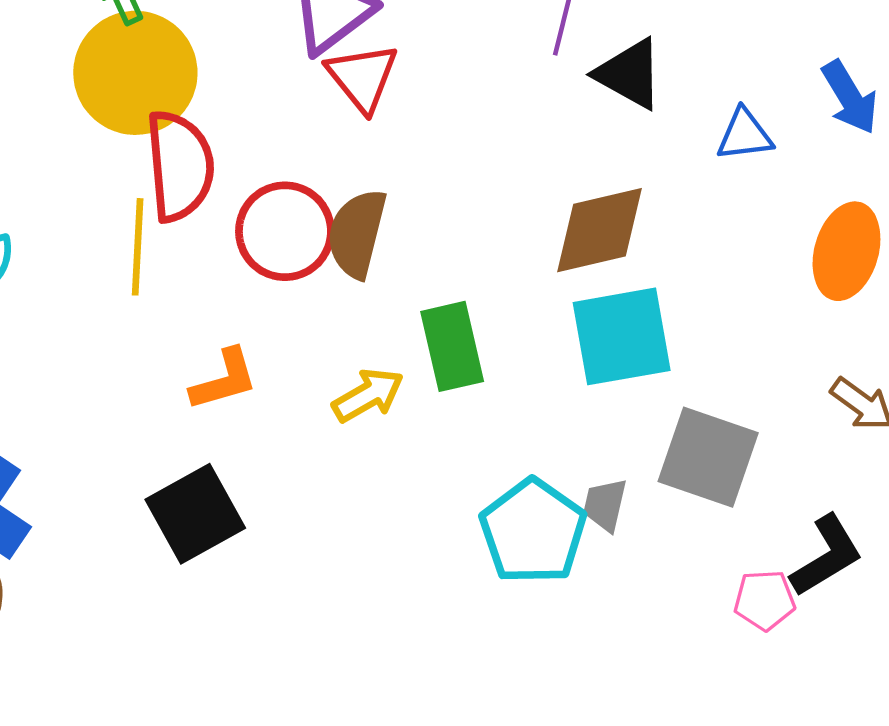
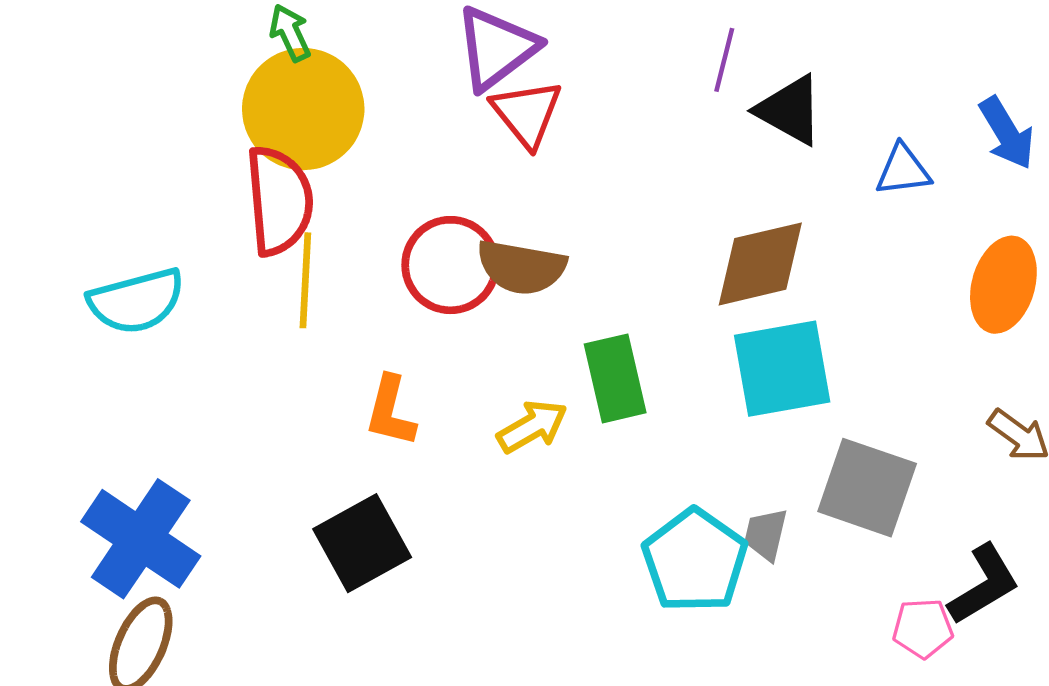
red semicircle: (180, 166) -> (279, 201), moved
brown semicircle: (357, 233) -> (521, 267), turned -94
orange L-shape: (224, 380) -> (390, 411), turned 120

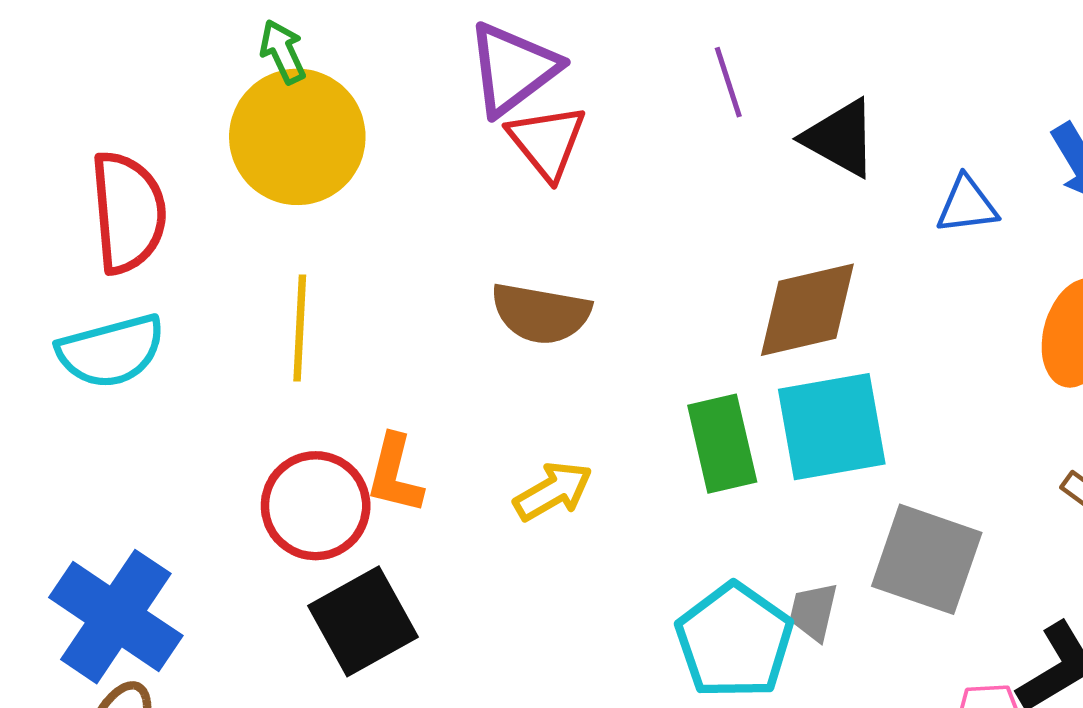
purple line: (724, 60) -> (728, 82), moved, turned -32
red semicircle: (279, 201) -> (128, 212), moved
red circle: (450, 265) -> (316, 506), moved
green rectangle: (615, 378) -> (722, 444), moved

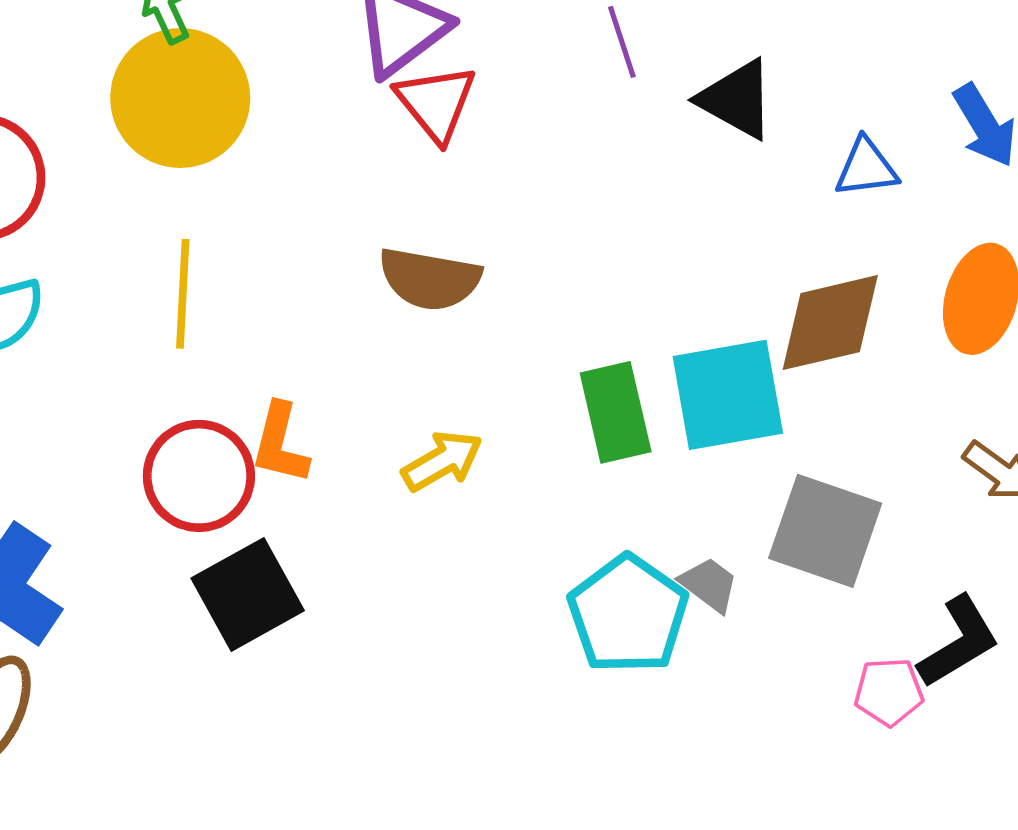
brown diamond: (807, 310) -> (830, 323), moved
gray trapezoid: (813, 612) -> (709, 584), turned 114

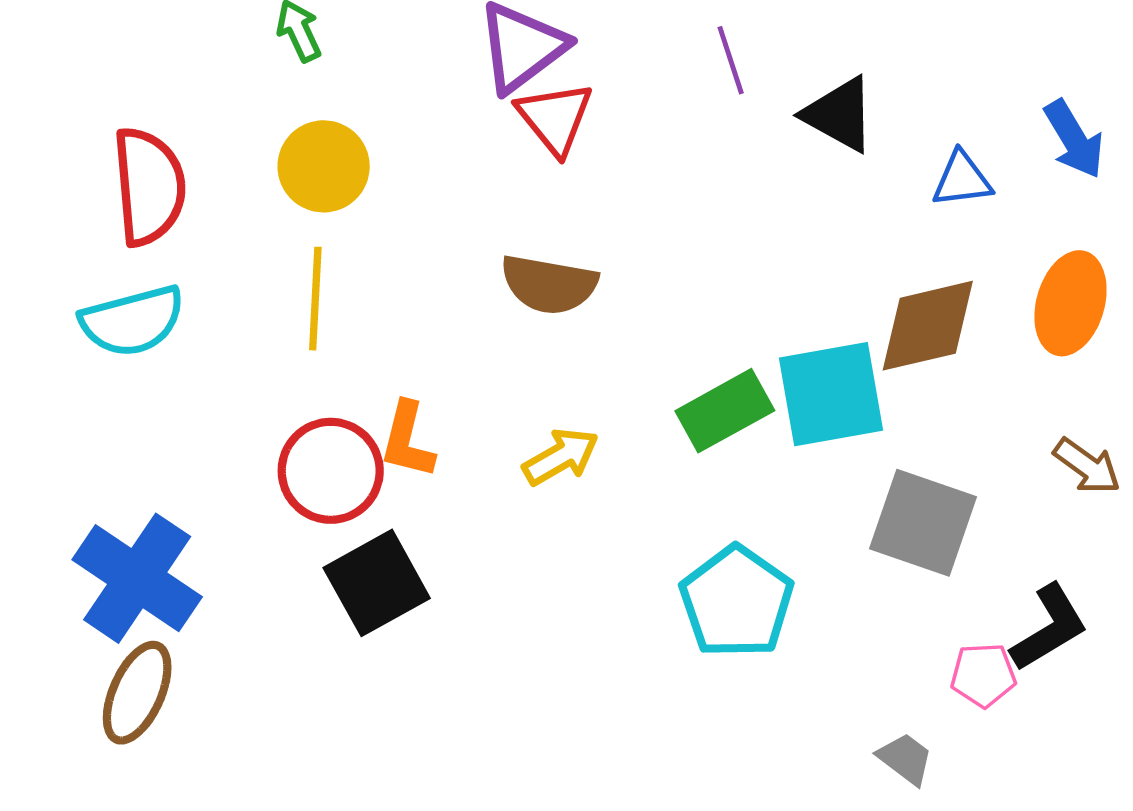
yellow circle: (180, 98) -> (324, 166), moved, size x0.7
green rectangle: (616, 412) -> (725, 411), turned 74
gray trapezoid: (709, 584) -> (905, 759), moved

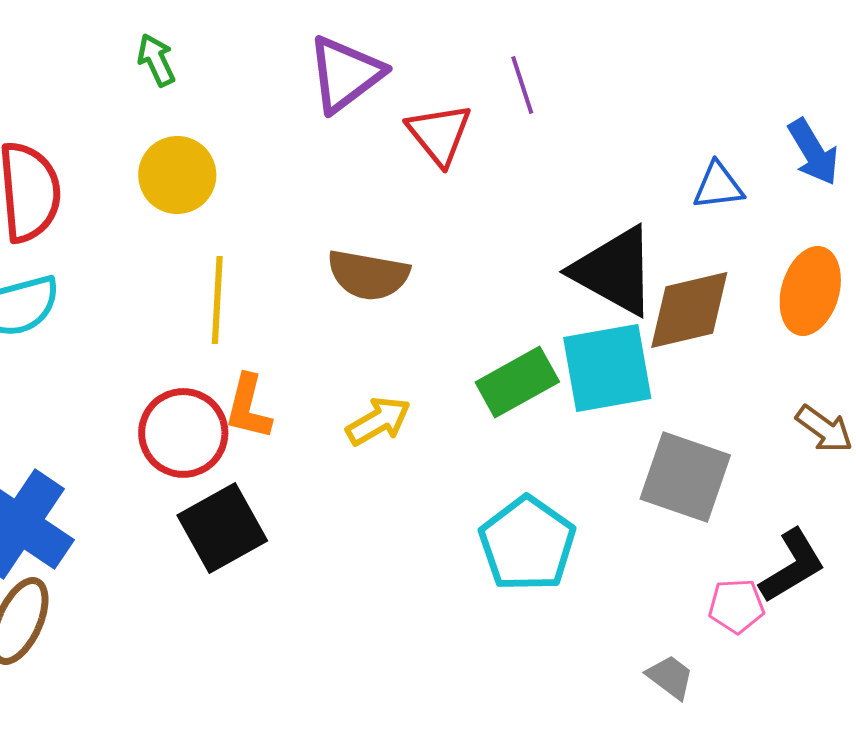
black triangle: (839, 114) -> (614, 271), moved, size x1.4
red triangle: (555, 118) -> (439, 134), moved
yellow line: (315, 299) -> (217, 300), moved

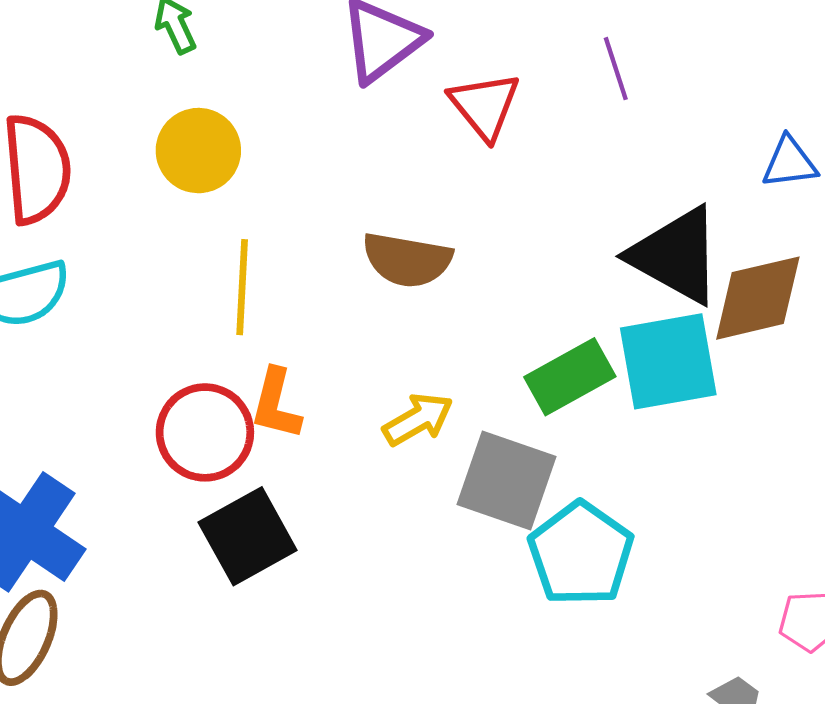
purple line: (522, 85) -> (616, 69), moved
gray square: (685, 477) -> (507, 481), moved

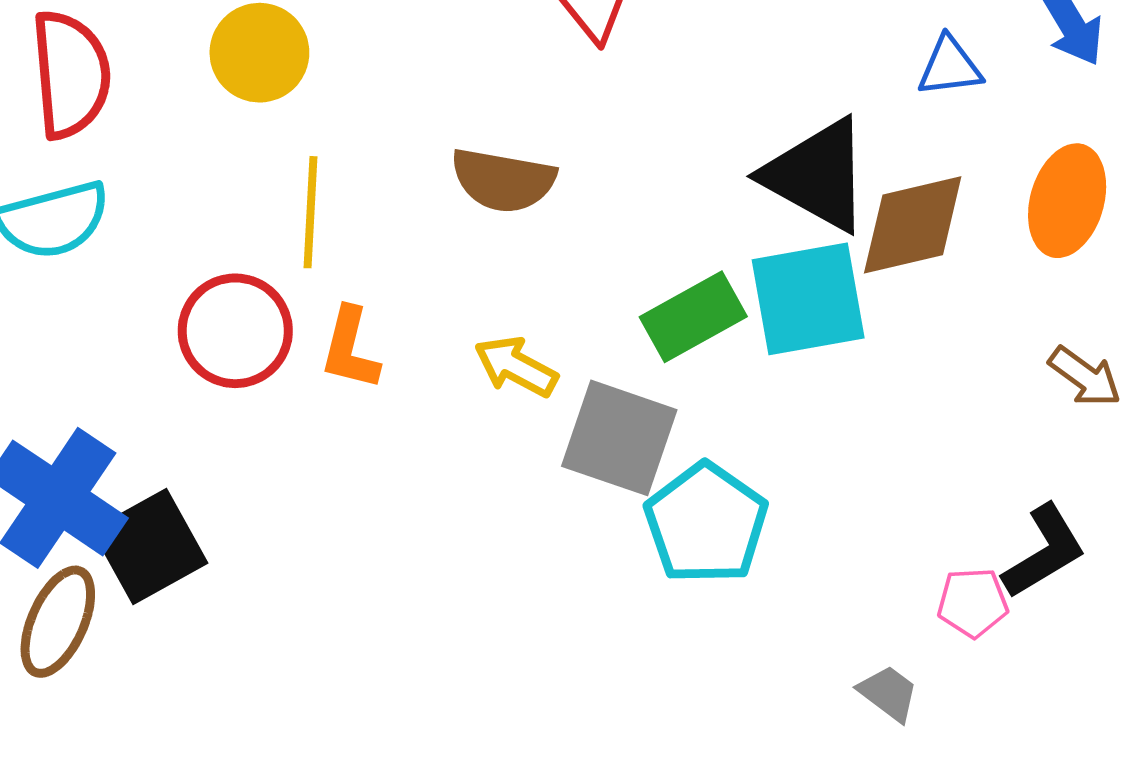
yellow arrow: (418, 419) -> (516, 367), turned -122
red circle: (205, 432) -> (235, 331), moved
black square: (248, 536) -> (150, 546), moved

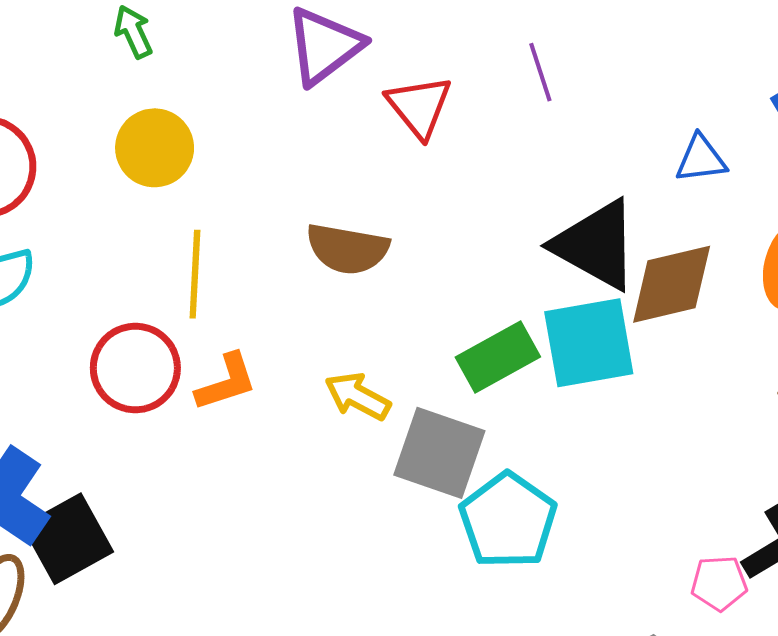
orange L-shape: (350, 349) -> (226, 382), turned -122

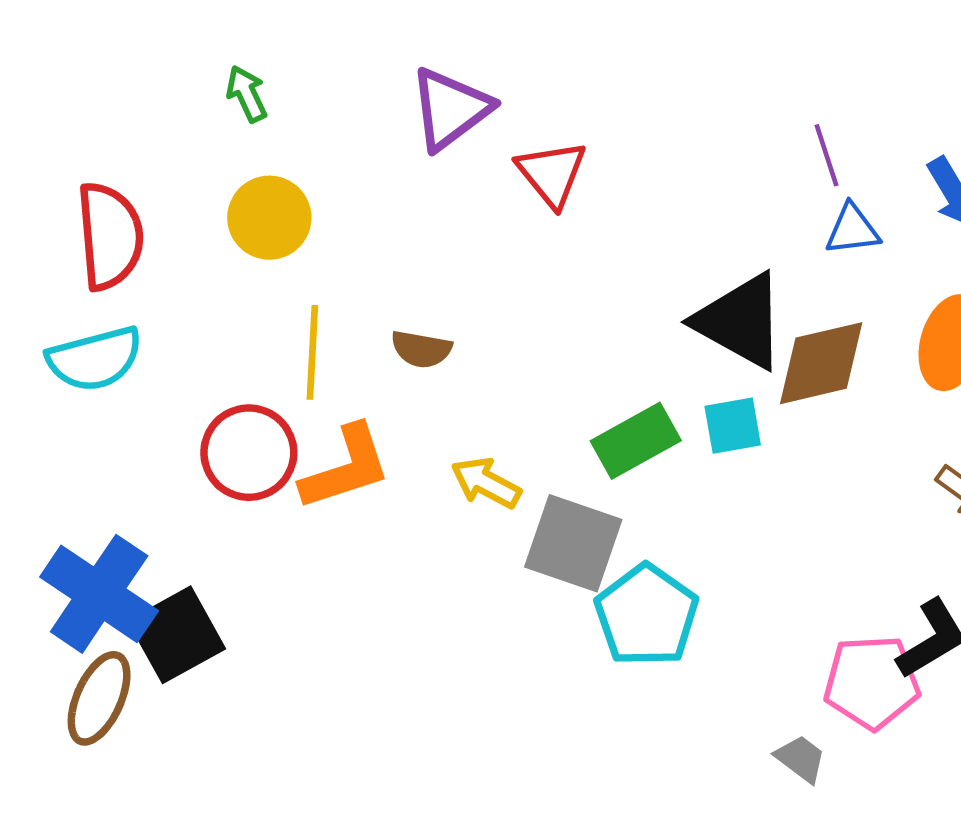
purple line: (540, 72) -> (826, 155), moved
brown semicircle: (347, 249) -> (421, 349), moved, size x0.7
cyan square: (589, 343) -> (733, 426), size x0.6
orange L-shape: (226, 382) -> (346, 468), size x1.4
pink pentagon: (719, 583) -> (872, 682), size x1.6

